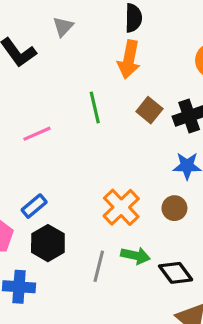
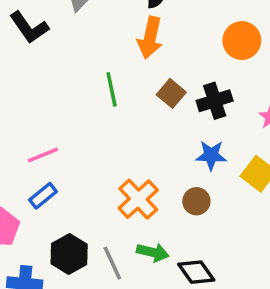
pink line: (37, 134) -> (43, 155), moved
black hexagon: (48, 243) -> (69, 254), moved
gray line: (99, 266) -> (112, 263), turned -40

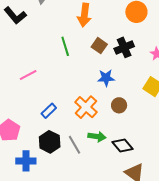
pink line: (43, 155) -> (28, 75), moved
blue star: (211, 155) -> (106, 78), moved
blue rectangle: (43, 196) -> (49, 111), moved

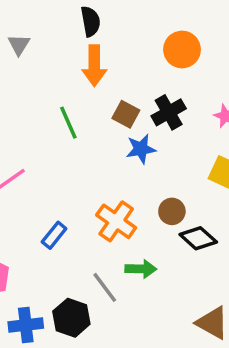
blue star: (106, 78) -> (141, 149), moved
black hexagon: (50, 142) -> (71, 318), moved
black diamond: (123, 145) -> (198, 238), moved

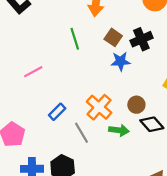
green arrow: (141, 269) -> (119, 130), moved
gray line: (105, 287) -> (82, 133), moved

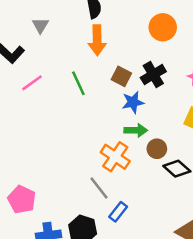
pink line: (33, 72) -> (32, 83), moved
blue rectangle: (57, 112) -> (118, 212), moved
green arrow: (119, 130) -> (136, 130), moved

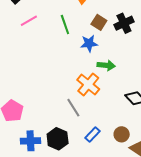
blue star: (133, 102) -> (89, 43), moved
brown circle: (157, 149) -> (122, 134), moved
blue rectangle: (118, 212) -> (93, 135), moved

